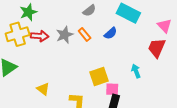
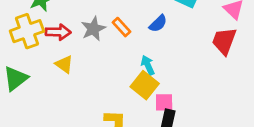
cyan arrow: (136, 71) -> (148, 65), moved
yellow square: (99, 76) -> (145, 85), turned -30
yellow triangle: (43, 89) -> (64, 64), moved

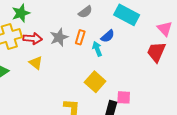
orange rectangle: (122, 27) -> (80, 37), turned 56
cyan arrow: (148, 65) -> (97, 49), moved
pink square: (164, 102) -> (124, 97), moved

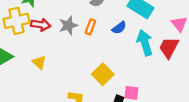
cyan arrow: (97, 49) -> (145, 43), moved, size x1.6
yellow triangle: (36, 63) -> (39, 62), moved

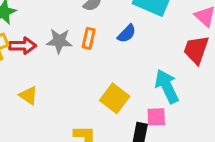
gray star: (68, 25) -> (59, 41), turned 30
cyan arrow: (145, 43) -> (167, 86), moved

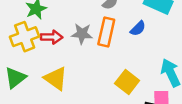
orange rectangle: (89, 38) -> (106, 32), size x1.6
yellow triangle: (28, 95) -> (56, 78), size x1.5

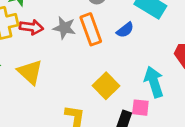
orange rectangle: (106, 32) -> (91, 29), turned -40

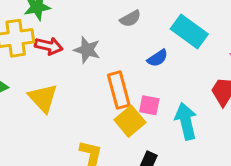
orange rectangle: (91, 29) -> (119, 90), moved
pink square: (140, 108) -> (149, 105), moved

